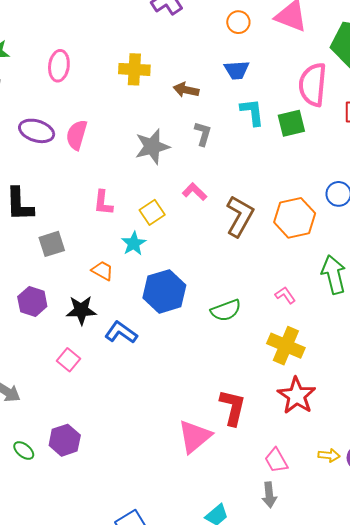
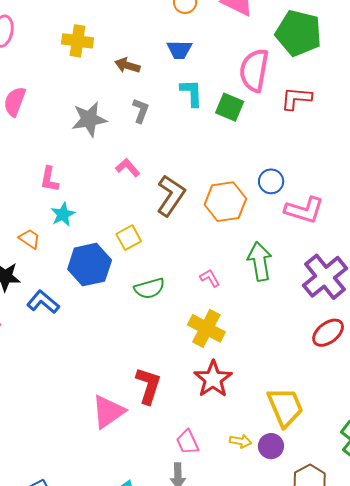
green square: (291, 123) -> (230, 107), turned 32
pink L-shape: (103, 203) -> (49, 179), moved
yellow square: (152, 212) -> (129, 238), moved

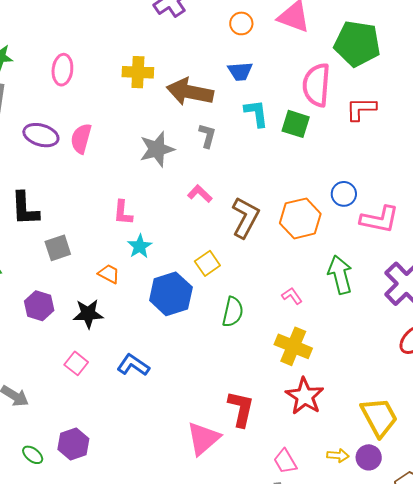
brown arrow: (127, 65) -> (190, 92), size x1.8
green semicircle: (149, 288) -> (233, 312), turned -56
blue L-shape: (43, 302) -> (133, 365), moved

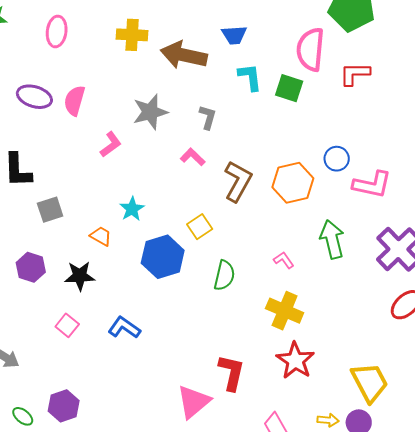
gray L-shape: (207, 136) -> (208, 117), moved
pink L-shape: (123, 213) -> (111, 144), moved, turned -132

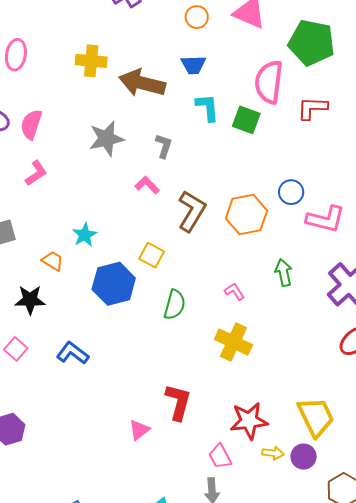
pink L-shape: (111, 144) -> (36, 173), moved
yellow square: (200, 227) -> (152, 255), turned -30
green arrow: (332, 239) -> (284, 273), size x0.7
red star: (295, 360) -> (249, 421), moved, turned 30
pink triangle: (194, 402) -> (139, 430), size x0.6

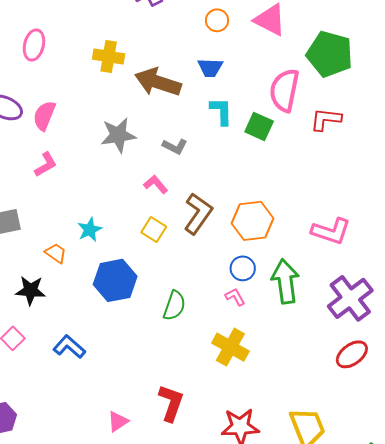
gray L-shape: (164, 146) -> (175, 146), turned 95
blue circle: (291, 192) -> (243, 268), moved
yellow square: (152, 255) -> (154, 230), moved
green arrow: (284, 273) -> (285, 281), size x1.6
pink triangle: (139, 430) -> (118, 421), moved

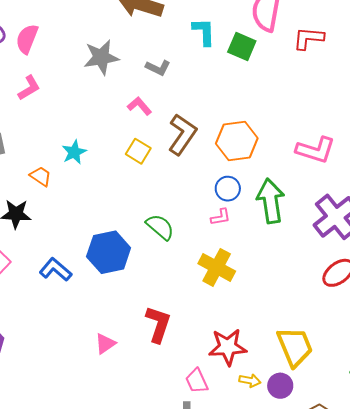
blue hexagon: (115, 280) -> (109, 252), moved
pink L-shape: (235, 297) -> (221, 217), turned 110
green semicircle: (174, 306) -> (160, 227), turned -68

